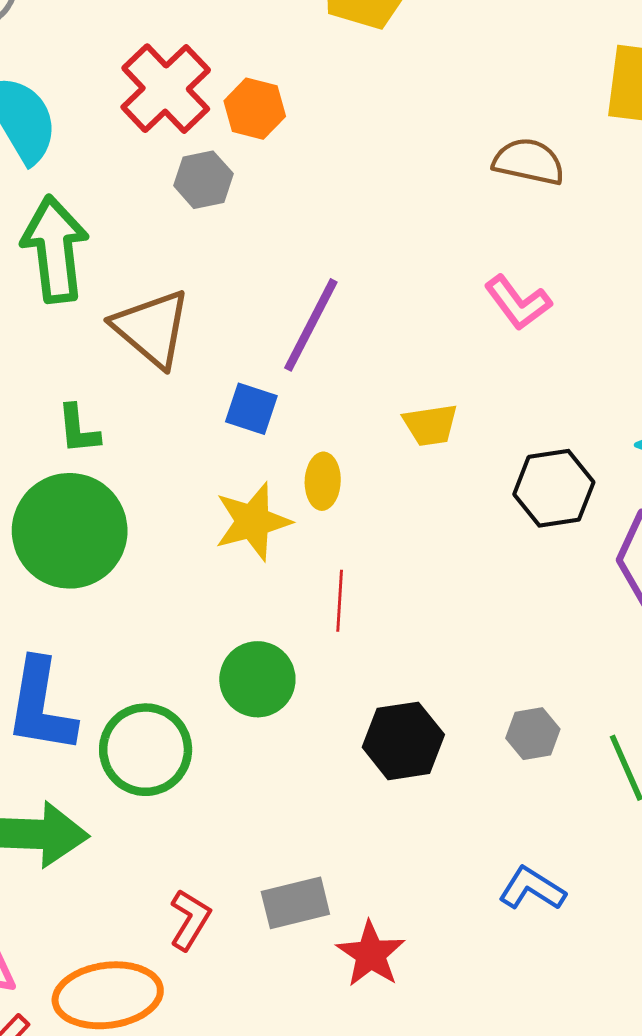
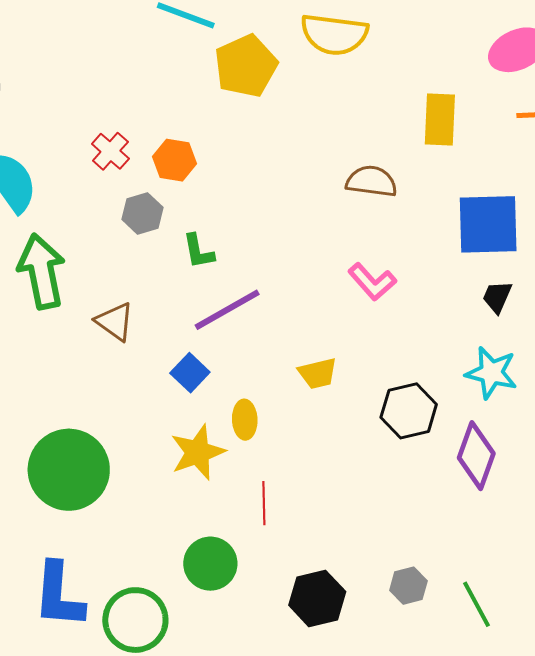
red cross: (166, 89) -> (110, 151), size x0.6
purple line: (311, 325) -> (227, 310), turned 38
brown triangle: (152, 328) -> (115, 322), size x0.7
blue square: (251, 409) -> (190, 373), turned 30
green L-shape: (78, 429) -> (198, 251), moved

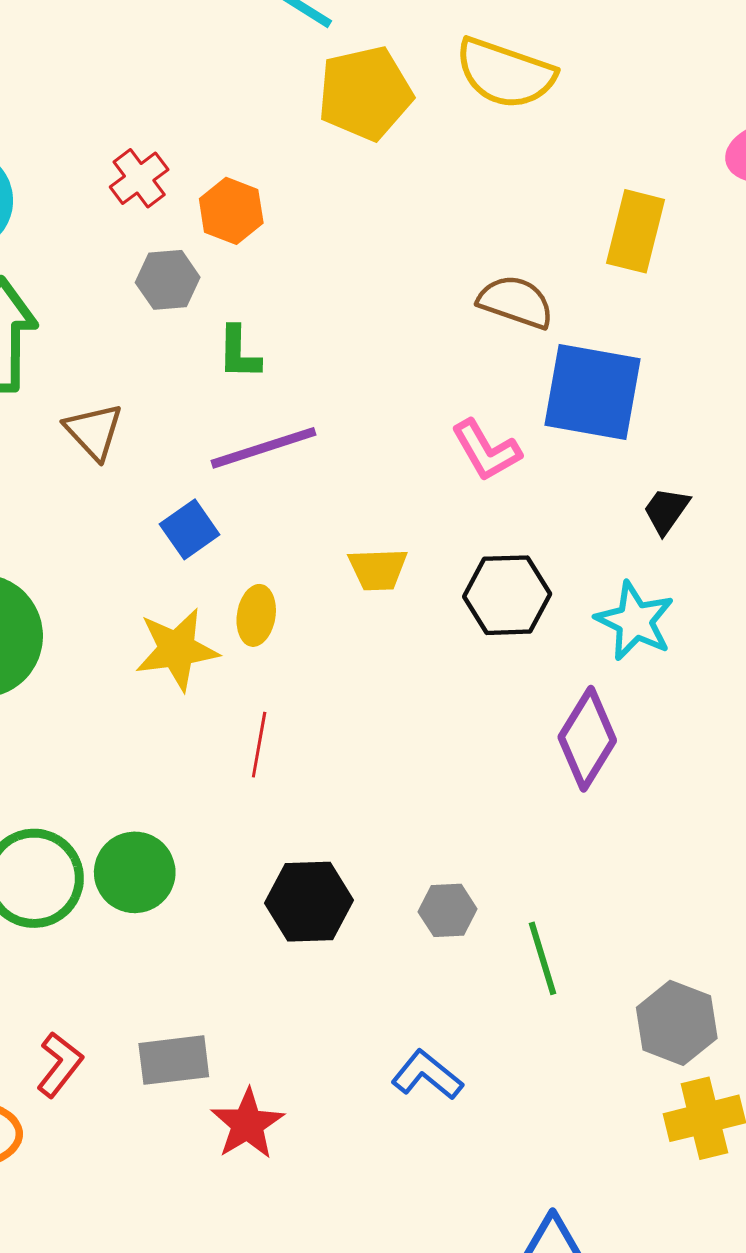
blue square: (488, 224) -> (592, 392), moved
black hexagon: (409, 411) -> (507, 595), moved
green circle: (210, 564) -> (135, 872), moved

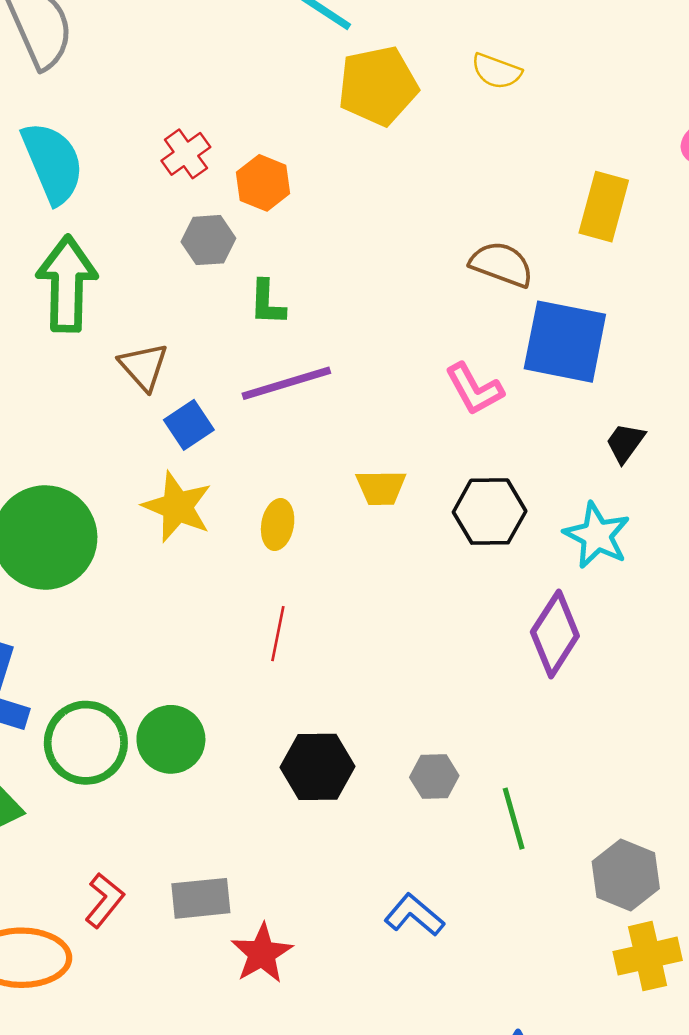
yellow semicircle: (505, 73) -> (496, 71), size x0.6
blue square: (190, 529) -> (189, 425), moved
yellow star: (177, 649) -> (177, 507), moved, turned 30

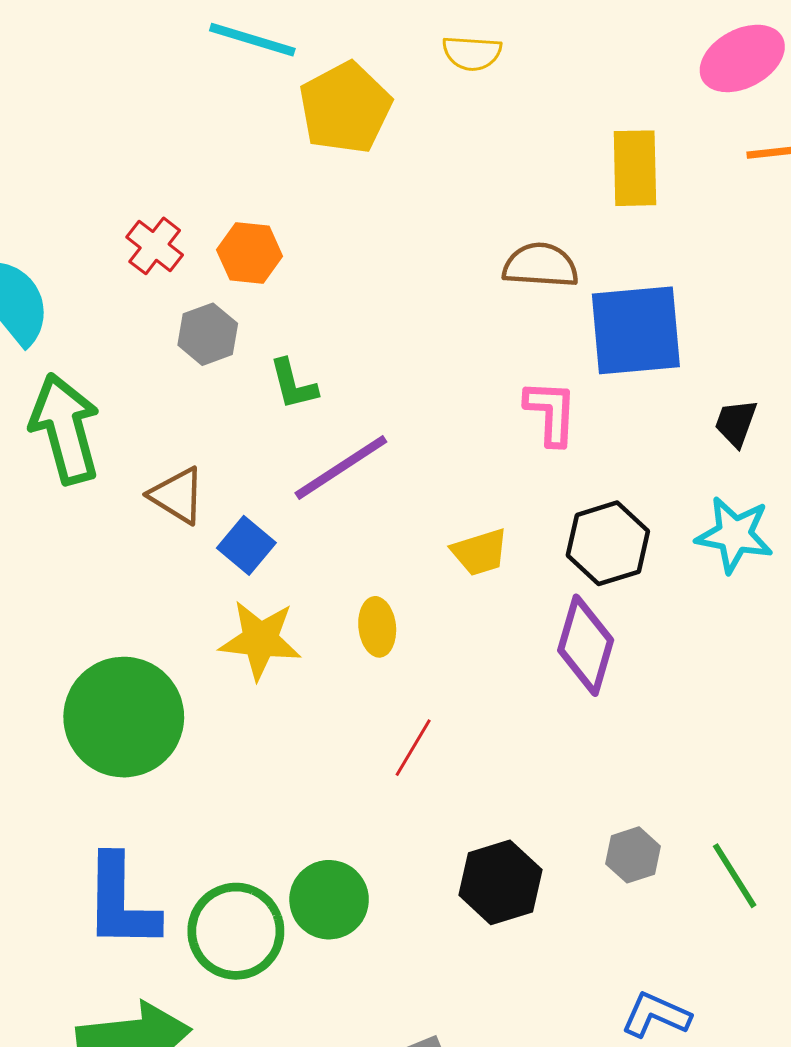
pink L-shape: (474, 389) -> (551, 413), turned -132
red line: (278, 634) -> (413, 748), turned 36
purple diamond: (555, 634) -> (586, 645), moved

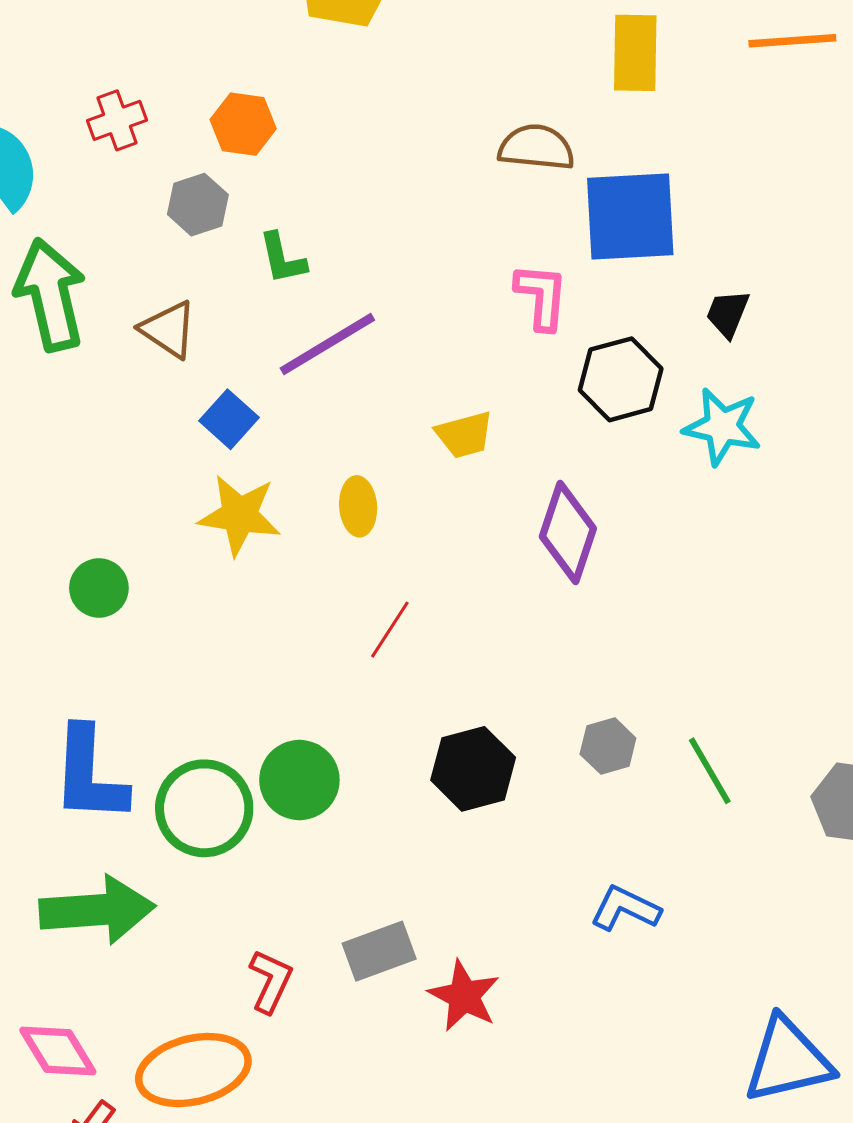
red cross: (155, 246) -> (117, 120), moved, turned 30
brown triangle: (177, 495) -> (168, 329), moved
black hexagon: (608, 543) -> (621, 379), moved
green circle: (124, 717) -> (99, 588), size x0.5

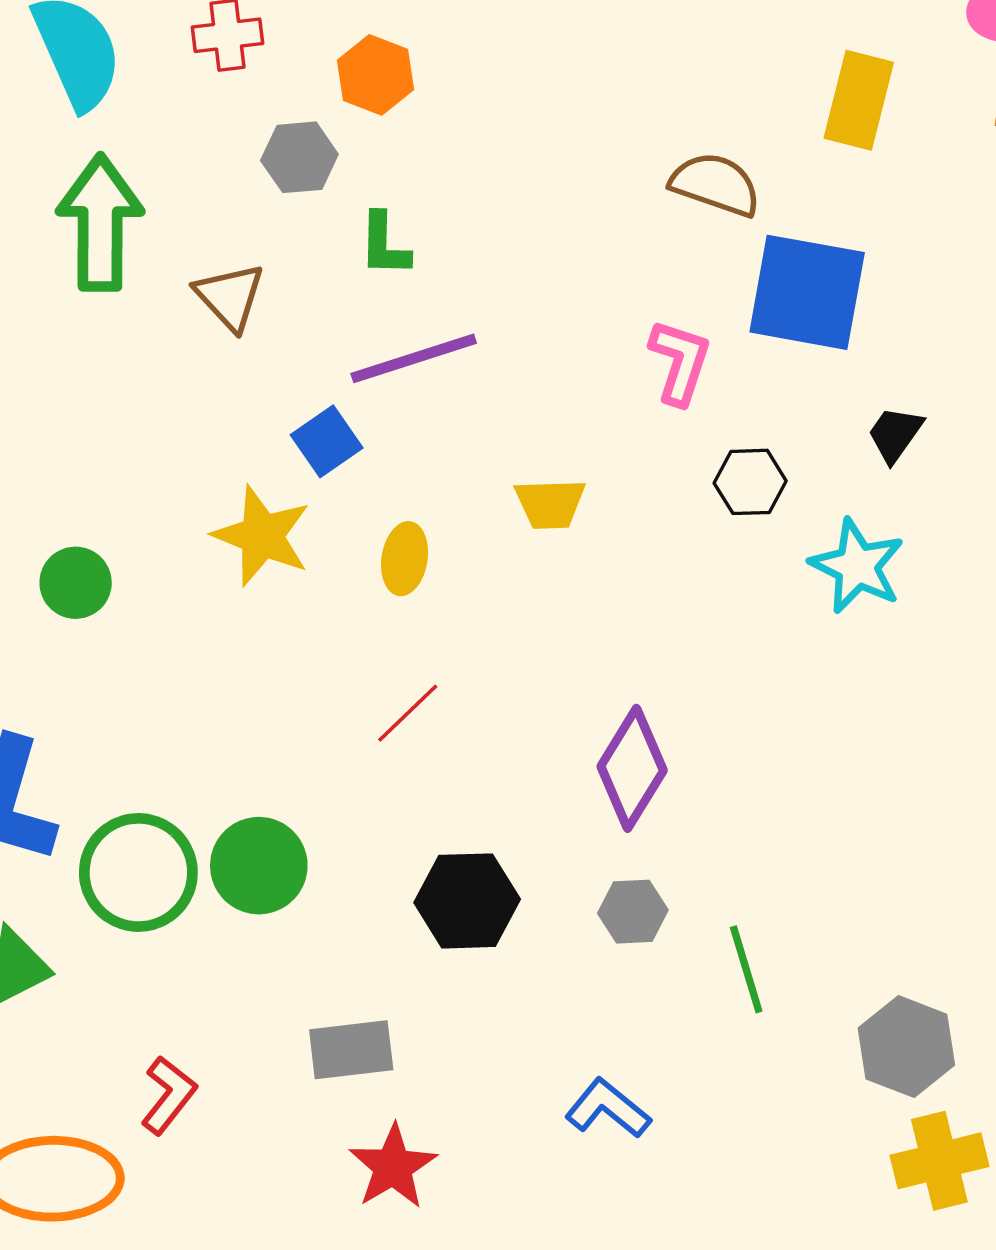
black hexagon: (621, 379) -> (750, 482), size x0.7
blue square: (229, 419) -> (327, 441), moved
purple diamond: (568, 533) -> (632, 768), moved
gray rectangle: (379, 951) -> (351, 1050), moved

